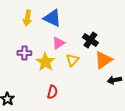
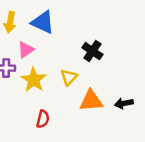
pink triangle: (58, 43) -> (26, 50), moved
orange triangle: (103, 60) -> (91, 101), moved, turned 30

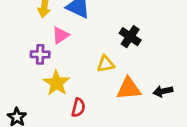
yellow triangle: (69, 77) -> (106, 64), turned 36
yellow star: (34, 80) -> (56, 83), moved

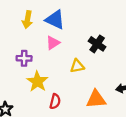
pink triangle: (61, 35) -> (53, 43), moved
orange triangle: (129, 88) -> (96, 99), moved

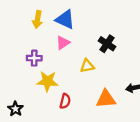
yellow star: (37, 82) -> (47, 81), turned -30

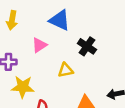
blue triangle: (65, 19) -> (60, 20), moved

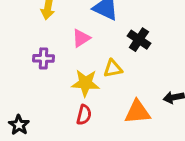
yellow star: (23, 87) -> (85, 83), moved

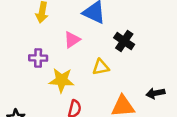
yellow star: (85, 83) -> (62, 80), moved

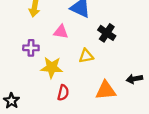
pink triangle: (72, 40) -> (61, 32), turned 42

